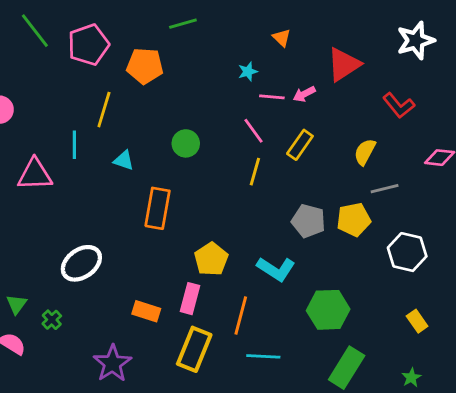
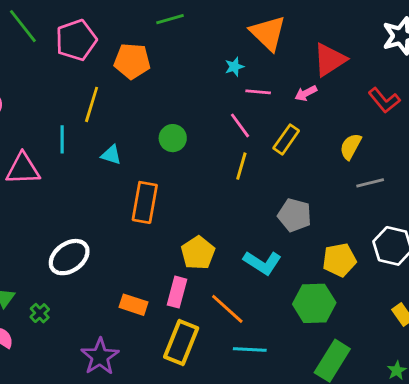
orange triangle: (282, 38) -> (268, 33), size x2.0
pink arrow: (304, 94) -> (306, 93), moved
yellow pentagon: (354, 220) -> (339, 260), moved
orange line: (241, 315) -> (227, 309), turned -63

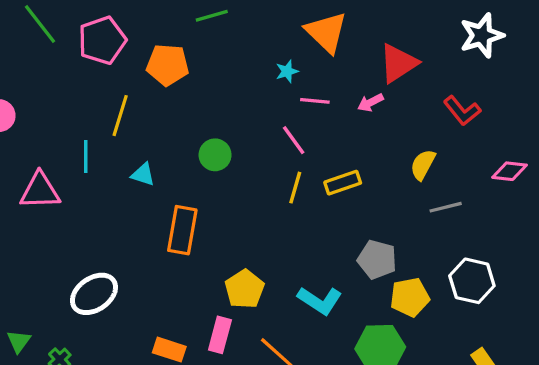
yellow rectangle: (286, 139) -> (343, 183), moved, turned 36
gray pentagon: (295, 215) -> (377, 260), moved

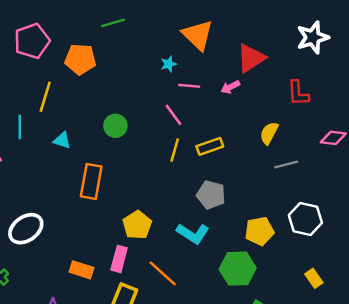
red L-shape: (462, 111) -> (298, 93), turned 36
gray pentagon: (377, 260) -> (211, 195), moved

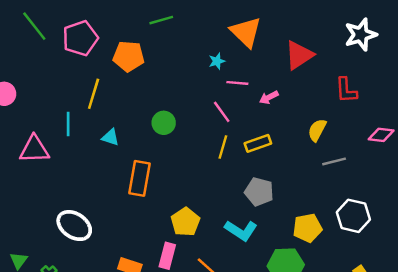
pink arrow: (230, 87) -> (269, 97), moved
white ellipse: (26, 229) -> (74, 226), turned 68

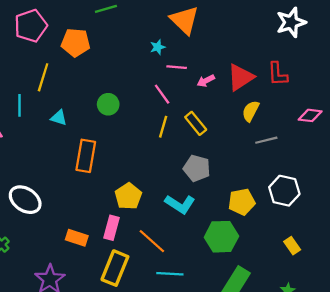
red triangle: (299, 55) -> (241, 77), moved
yellow rectangle: (258, 143) -> (196, 123), turned 70

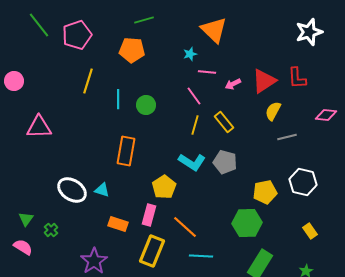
orange pentagon: (76, 43) -> (132, 50), moved
cyan line: (20, 105) -> (118, 99), moved
cyan triangle: (59, 118) -> (102, 190), moved
cyan L-shape: (180, 204) -> (192, 162), moved

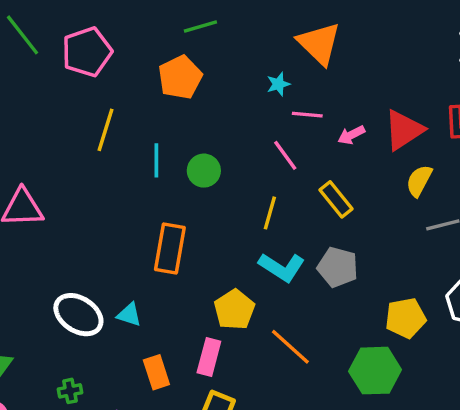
orange pentagon: (132, 50) -> (180, 77), turned -30
yellow line: (195, 125) -> (270, 213), moved
orange rectangle: (118, 224) -> (156, 372), turned 54
orange line: (185, 227) -> (290, 347), moved
green cross: (51, 230) -> (70, 391), moved, turned 32

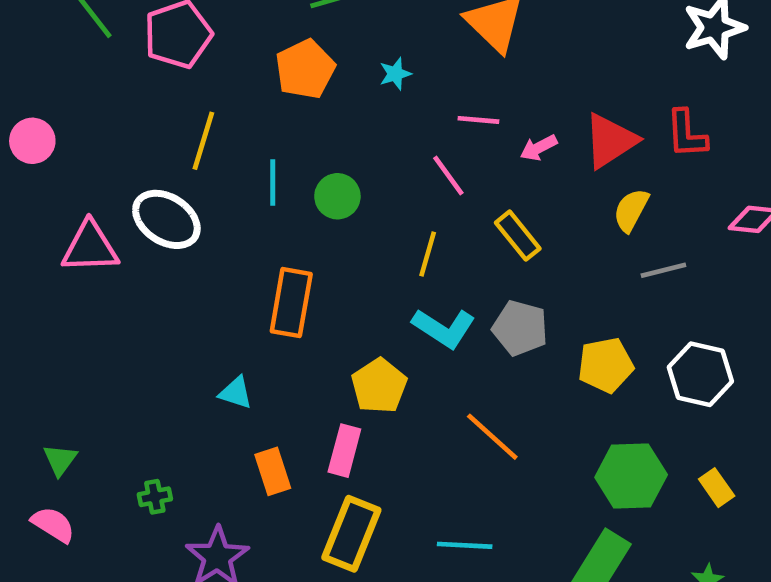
cyan star: (278, 84) -> (395, 74), moved
white ellipse: (78, 315) -> (166, 219), moved
yellow pentagon: (406, 318) -> (606, 365), moved
orange line: (290, 347) -> (492, 437), moved
green hexagon: (375, 371) -> (631, 476), moved

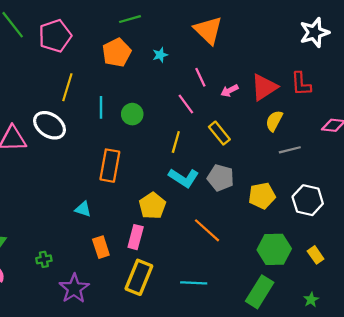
pink line: (478, 120) -> (200, 77), turned 60

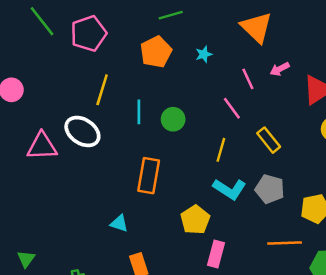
pink arrow: (229, 91) -> (280, 69), moved
orange line: (207, 230) -> (285, 243), moved, turned -44
pink rectangle: (136, 237) -> (216, 254), moved

